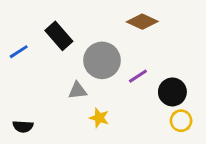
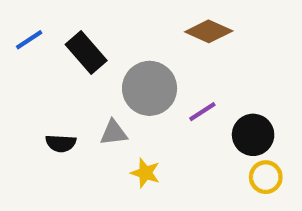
blue line: (19, 52) -> (29, 40), moved
black semicircle: (23, 126) -> (61, 143), moved

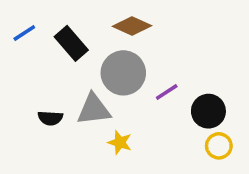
brown diamond: (209, 31) -> (132, 26), moved
gray triangle: (114, 133) -> (94, 109), size x1.5

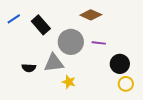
brown diamond: (132, 26) -> (91, 15), moved
purple line: (167, 92) -> (99, 43), moved, turned 40

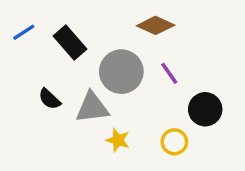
purple line: (99, 43) -> (169, 73), turned 48
black semicircle: (29, 68) -> (49, 99), moved, turned 40
yellow circle: (126, 84) -> (174, 142), moved

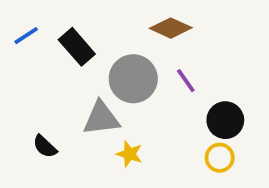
black semicircle: (49, 99) -> (45, 146), moved
yellow circle: (174, 142) -> (220, 158), moved

